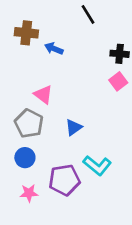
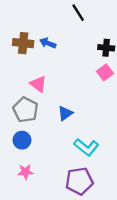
brown cross: (26, 33) -> (23, 43), moved
purple pentagon: (64, 180) -> (79, 181), moved

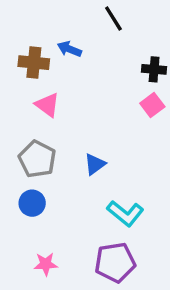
blue arrow: (48, 43) -> (69, 49), moved
pink triangle: (38, 84) -> (47, 105), moved
pink star: (25, 172) -> (46, 264), moved

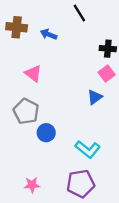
brown cross: (34, 63) -> (17, 27), moved
blue triangle: (95, 164) -> (95, 97), moved
blue circle: (32, 203) -> (46, 133), moved

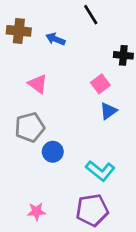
pink square: (107, 73) -> (100, 84), moved
gray pentagon: (26, 111) -> (30, 127), turned 30

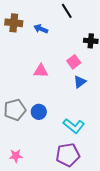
pink triangle: (38, 84) -> (41, 71), moved, turned -35
gray pentagon: (30, 127) -> (15, 110), moved
pink star: (36, 211) -> (16, 156), moved

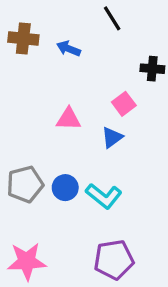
blue triangle: (80, 82) -> (112, 137), moved
cyan L-shape: (74, 126) -> (104, 196), moved
pink star: (16, 156) -> (27, 261), size x1.6

